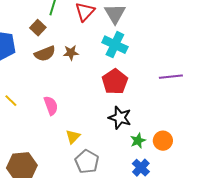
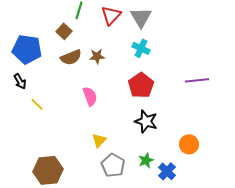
cyan cross: (115, 45) -> (141, 48), size x0.7
pink semicircle: (51, 106) -> (90, 96), moved
green star: (138, 141) -> (146, 160), moved

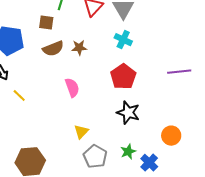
brown square: (64, 31) -> (46, 23), turned -35

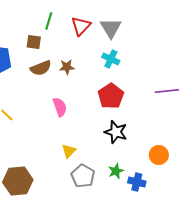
blue cross: (149, 163) -> (137, 182), turned -30

